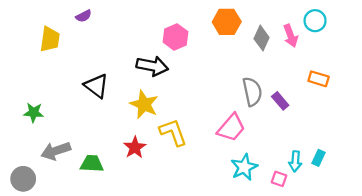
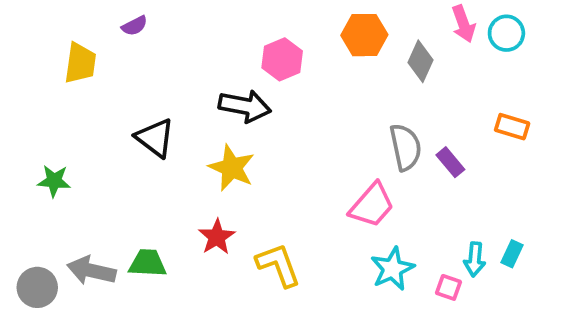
pink arrow: (291, 36) -> (463, 24), moved
yellow L-shape: (173, 132) -> (278, 265), moved
gray arrow: (56, 151) -> (91, 271), moved, turned 32

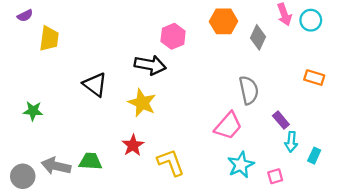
purple semicircle: (134, 26) -> (25, 16), moved
purple rectangle: (450, 162) -> (281, 120), moved
cyan arrow: (475, 259) -> (291, 142), moved
pink square: (449, 287) -> (275, 176), turned -35

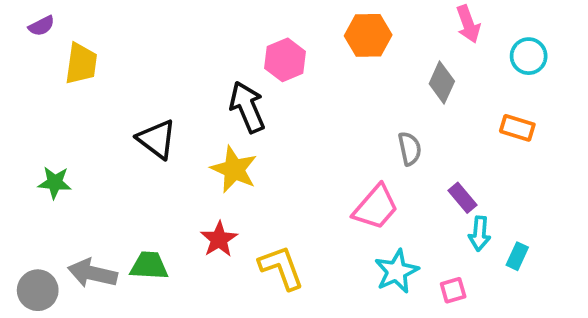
cyan circle: (311, 20) -> (529, 56), moved
gray diamond: (258, 37) -> (442, 83), moved
black arrow: (150, 65) -> (247, 107), turned -124
gray semicircle: (249, 90) -> (410, 149), size x0.7

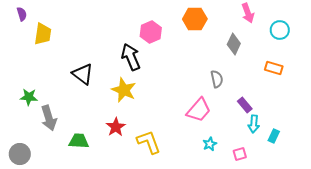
purple semicircle: (41, 26) -> (22, 14), turned -80
cyan star: (396, 271) -> (210, 144), size x0.6
gray arrow: (92, 273) -> (49, 118), moved, turned -120

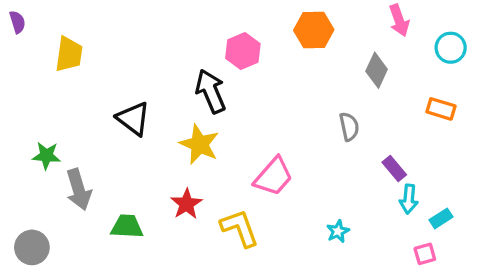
purple semicircle: (22, 14) -> (17, 22), moved
pink trapezoid: (199, 110) -> (273, 177), moved
cyan rectangle: (274, 136) -> (441, 218), turned 32
pink square: (240, 154) -> (425, 254), moved

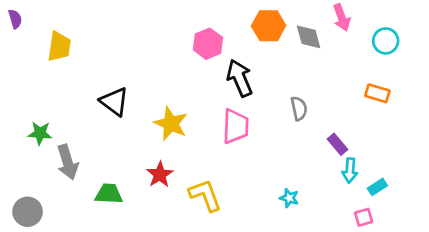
gray diamond: (377, 70) -> (309, 37), moved, turned -40
black arrow: (211, 91) -> (240, 78), moved
pink trapezoid: (273, 177) -> (236, 126), moved, turned -39
cyan star: (338, 231) -> (289, 198), turned -30

